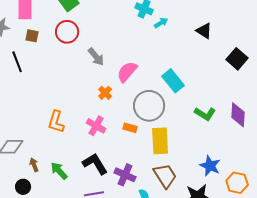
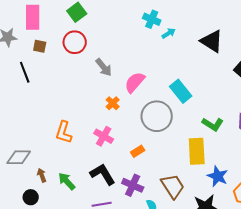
black triangle: (204, 31) -> (212, 41), size x1.4
orange rectangle: (130, 128) -> (138, 151), moved, turned -48
yellow rectangle: (160, 141) -> (197, 151), moved

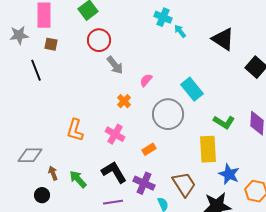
cyan arrow: (169, 33) -> (180, 31), turned -96
red circle: (75, 42) -> (99, 40), moved
pink semicircle: (135, 82) -> (146, 80), size x0.6

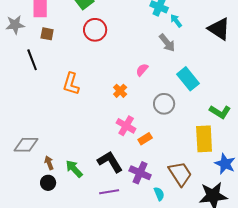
gray arrow: (115, 65) -> (167, 43), moved
gray circle: (168, 114) -> (164, 104), size x0.7
orange L-shape: (75, 130) -> (71, 84), moved
pink cross: (115, 134) -> (126, 126), moved
black circle: (42, 195) -> (48, 183), moved

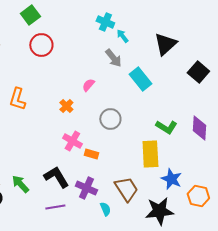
black triangle: (219, 29) -> (165, 44), turned 45
cyan rectangle: (188, 79) -> (140, 79), moved
orange rectangle: (145, 139) -> (91, 154), turned 48

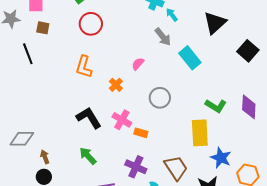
orange L-shape: (17, 99) -> (84, 67), moved
black L-shape: (56, 177) -> (89, 118), moved
green arrow: (20, 184) -> (88, 156), moved

